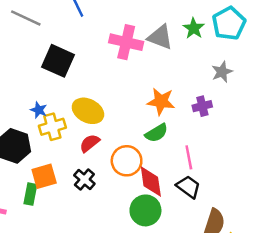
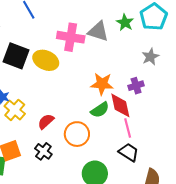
yellow ellipse: (88, 111) -> (46, 60), moved
yellow cross: (52, 127) -> (15, 110), turned -30
red diamond: (151, 182) -> (120, 105), moved

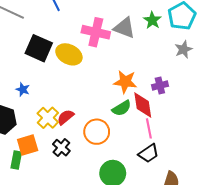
gray star: (150, 57) -> (184, 49), moved
yellow cross: (15, 110) -> (48, 118), moved
black trapezoid: (129, 152) -> (149, 153), turned 110

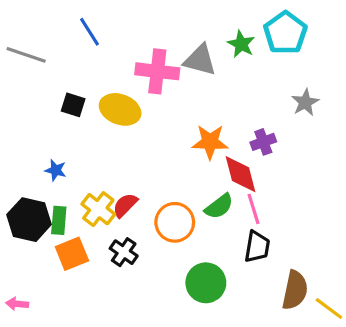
black square: (39, 48) -> (73, 105), size x0.6
gray star: (184, 49) -> (305, 102), moved
green semicircle: (122, 108) -> (219, 206), moved
black trapezoid: (149, 153) -> (257, 247), turned -40
green rectangle: (16, 160) -> (59, 220), moved

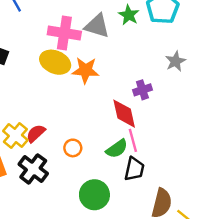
yellow ellipse: (120, 109) -> (55, 62), moved
orange star: (210, 142) -> (86, 70), moved
green semicircle: (219, 206) -> (117, 149), moved
orange circle: (175, 222) -> (73, 148), size x0.6
black cross: (124, 252) -> (33, 169), size x1.4

